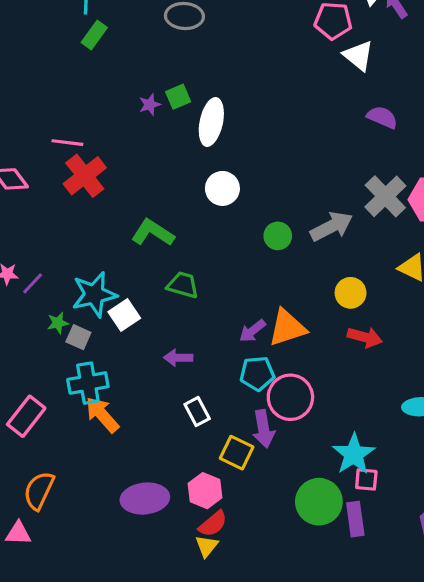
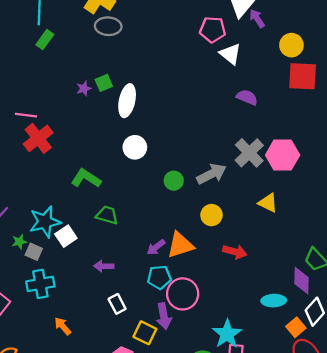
yellow circle: (351, 293) -> (211, 215), moved
orange arrow: (102, 415) -> (63, 326), moved, size x0.7

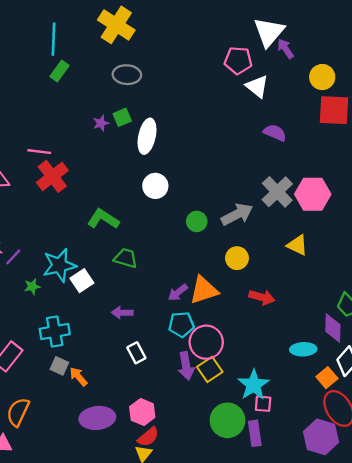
gray ellipse: (108, 26) -> (127, 75), moved
gray square: (34, 252) -> (59, 366), moved
yellow square: (145, 333) -> (210, 369), moved, turned 30

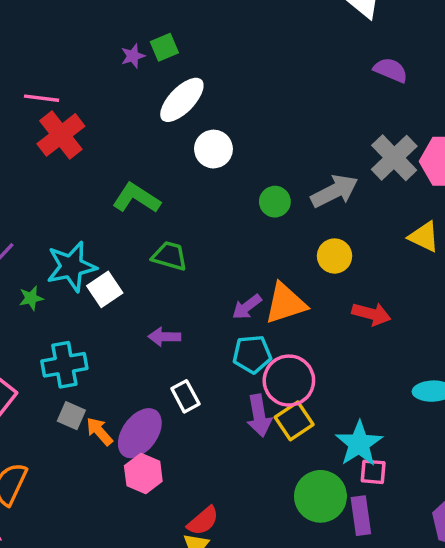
white ellipse: (147, 136) -> (182, 100), moved, turned 32
pink hexagon: (142, 412) -> (143, 474), moved
purple ellipse: (97, 418) -> (140, 433), moved, turned -48

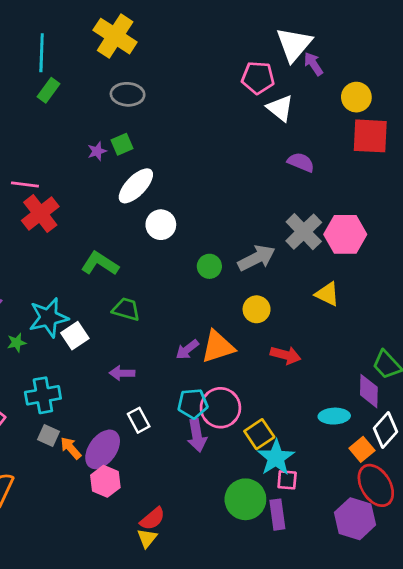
cyan pentagon: (252, 354) -> (193, 404), moved
yellow square: (294, 421) -> (259, 434), moved

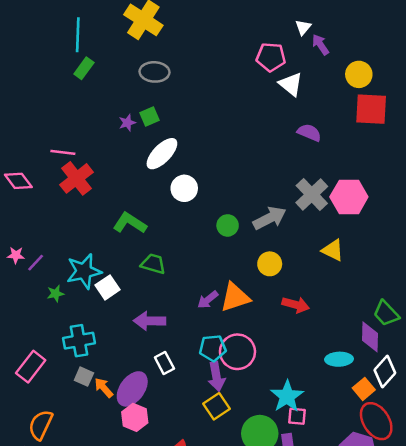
white triangle: (294, 44) -> (303, 27), size x0.5
purple arrow: (122, 373) -> (150, 321), size x1.4
yellow square: (259, 434) -> (216, 406), moved

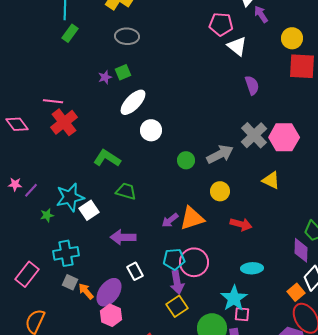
purple semicircle: (309, 133) -> (252, 85), turned 48
cyan ellipse: (339, 359) -> (252, 268), moved

